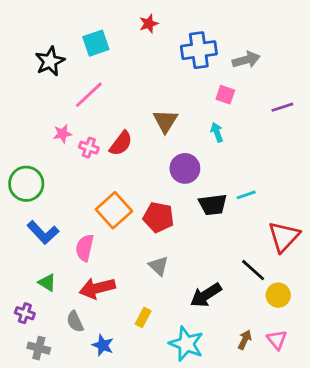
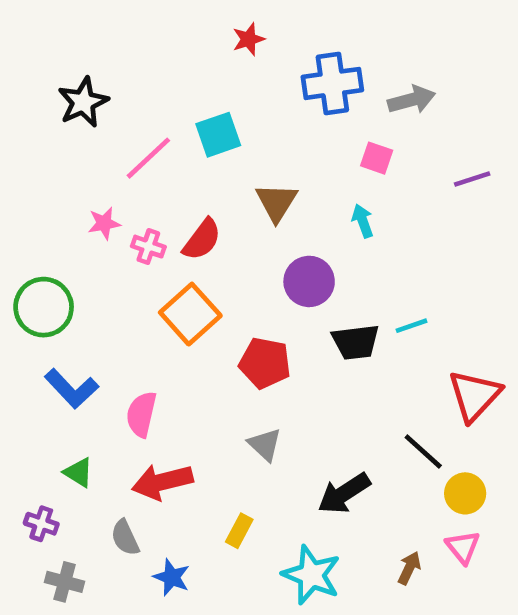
cyan square: (96, 43) -> (218, 135), moved
orange square: (114, 210) -> (190, 314), moved
pink triangle: (277, 340) -> (463, 547), moved

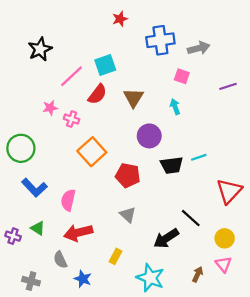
red semicircle: (202, 240) -> (97, 94), moved
black line: (423, 451) -> (191, 218), moved
purple cross: (41, 524) -> (13, 236), moved

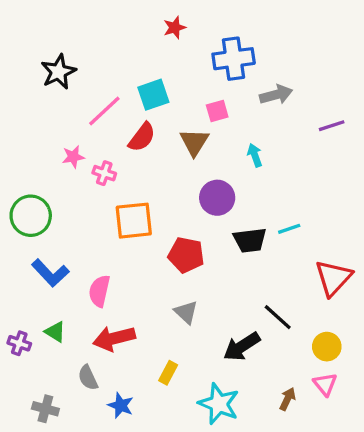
gray arrow: (199, 48) -> (276, 95), moved
pink square: (182, 76) -> (217, 111), moved, turned -35
orange square: (92, 152) -> (134, 221), turned 36

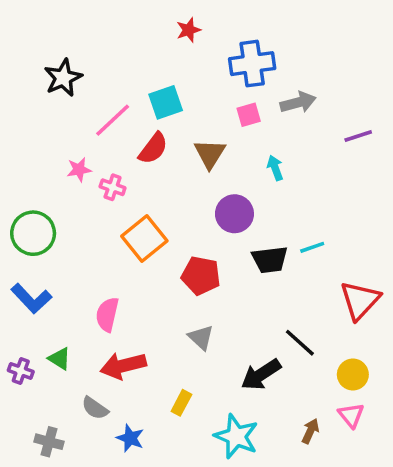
pink square: (217, 111) -> (249, 115), moved
orange square: (134, 221) -> (144, 238), turned -33
blue L-shape: (50, 273) -> (31, 299), moved
gray semicircle: (88, 378) -> (95, 408), turned -30

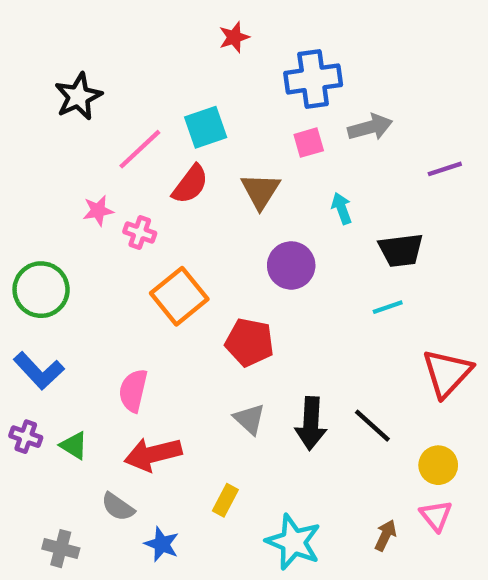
black trapezoid: (270, 260) -> (401, 250), moved
purple cross: (21, 371) -> (26, 437), moved
black arrow: (261, 375) -> (311, 423), moved, turned -54

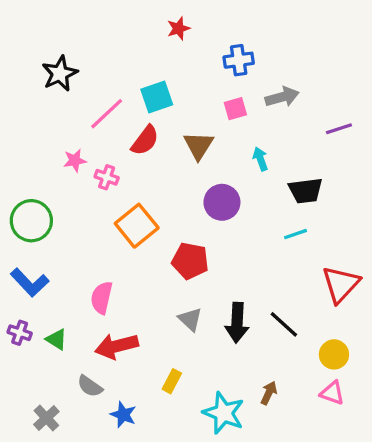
blue cross: (313, 79) -> (239, 60), size x0.7
pink triangle: (436, 516) -> (332, 393), turned -32
brown arrow: (386, 535) -> (269, 393), moved
gray cross: (61, 549) -> (46, 418), turned 32

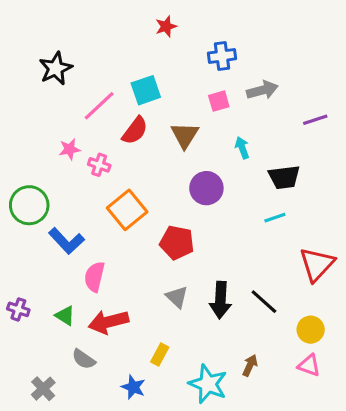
blue L-shape: (30, 283) -> (66, 241), moved
green triangle: (56, 339) -> (65, 316), moved
blue star: (123, 415) -> (133, 387), moved

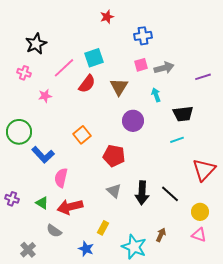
gray arrow: (262, 90) -> (164, 68), moved
pink cross: (99, 165) -> (24, 73), moved
orange square: (127, 210) -> (82, 135), size x0.7

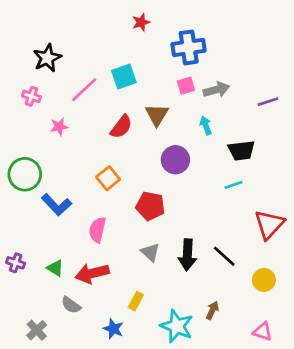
blue cross: (143, 36) -> (189, 47), size x1.4
red semicircle: (87, 84) -> (121, 127), moved
pink semicircle: (61, 178) -> (97, 230), moved
pink triangle: (199, 235) -> (263, 331), moved

